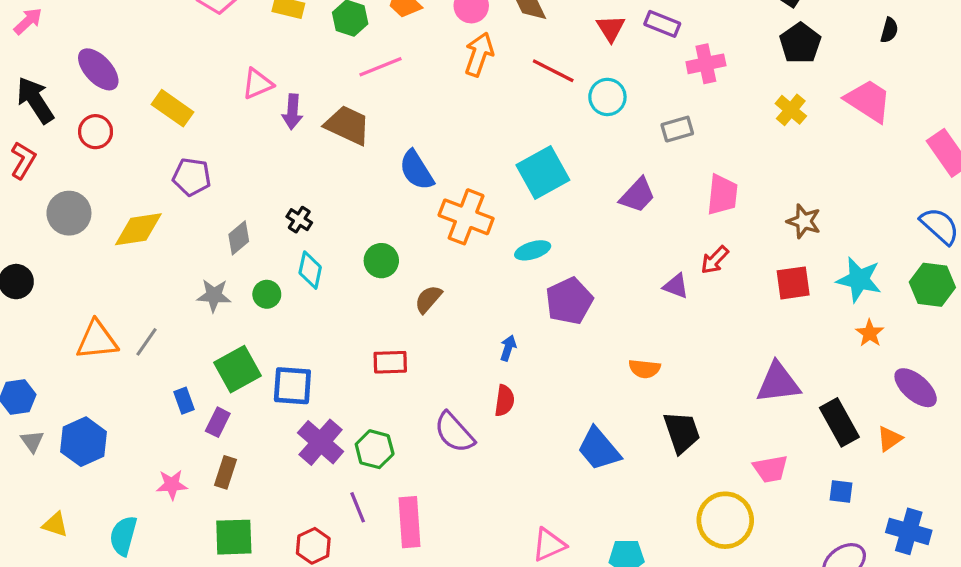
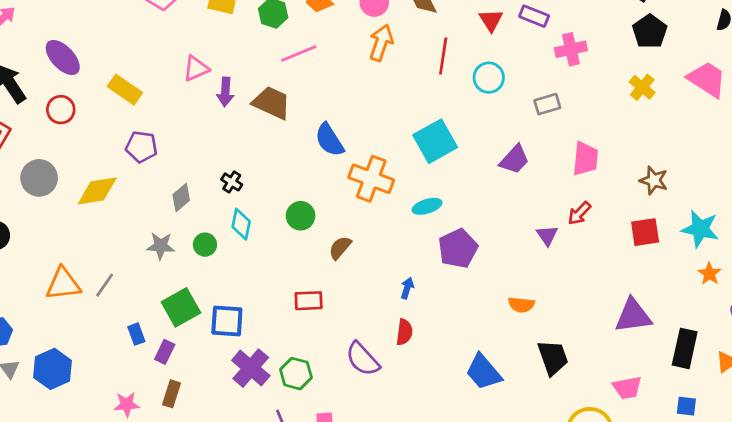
red line: (553, 71) -> (443, 56), turned 72
purple triangle: (676, 286) -> (547, 235), turned 35
black rectangle: (839, 422) -> (685, 348), turned 42

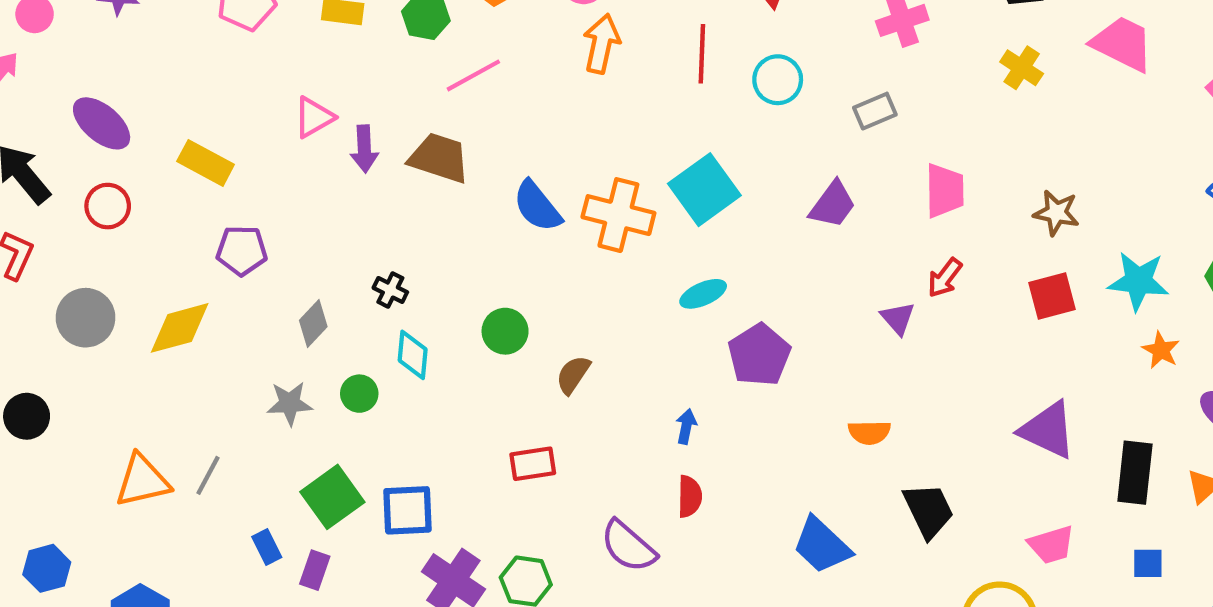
orange cross: (371, 179) -> (618, 215), moved
purple triangle: (633, 316) -> (1048, 430), turned 39

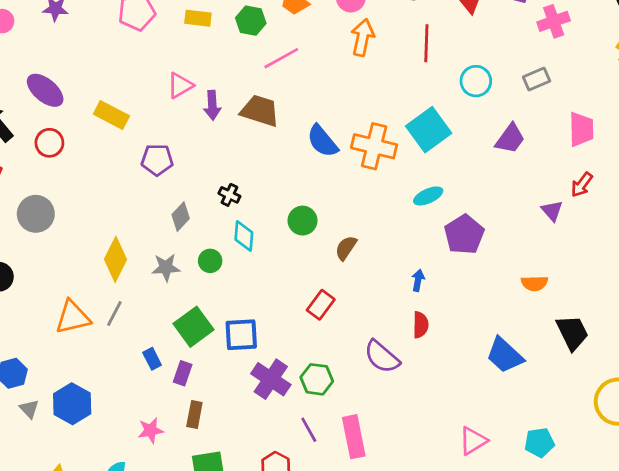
cyan circle: (778, 80) -> (476, 81), moved
purple pentagon: (242, 250) -> (157, 160), moved
yellow diamond: (180, 328) -> (115, 259), moved, turned -48
red rectangle: (533, 464) -> (321, 305), turned -44

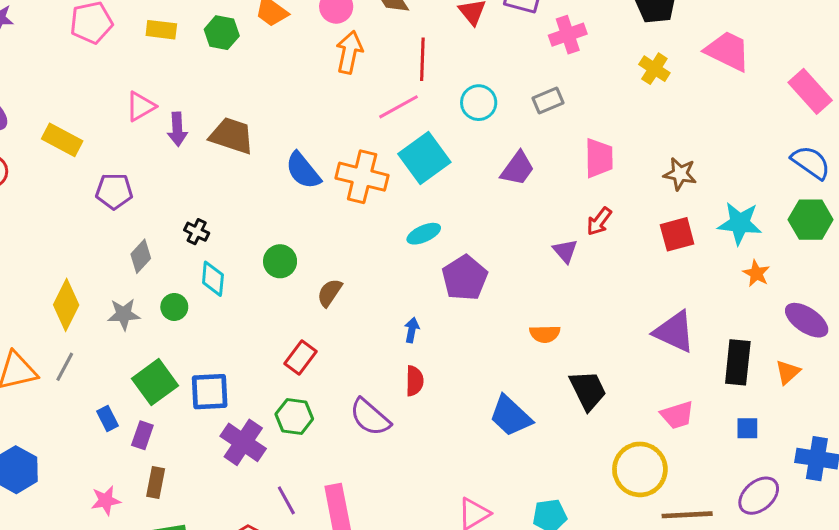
pink line: (281, 58) -> (399, 107), moved
green hexagon: (317, 379) -> (294, 417), moved

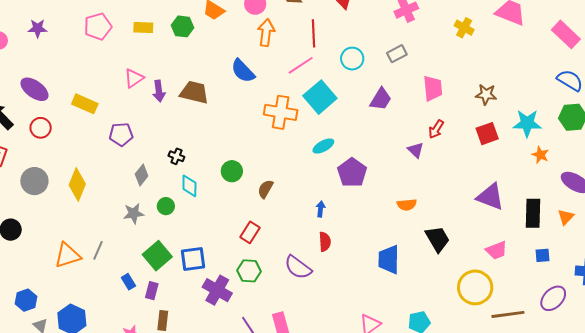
blue semicircle: (303, 171) -> (243, 71), moved
yellow diamond: (66, 305) -> (77, 184), moved
blue trapezoid: (510, 416) -> (389, 259), turned 52

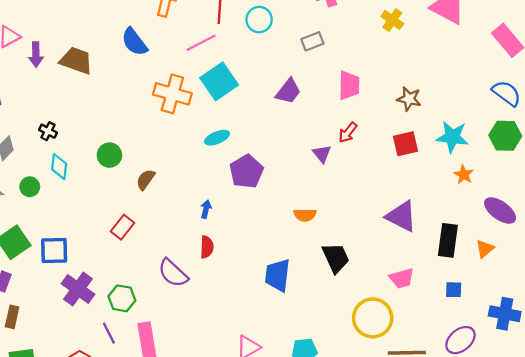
cyan circle: (352, 59) -> (259, 20), moved
green hexagon: (249, 271) -> (122, 298), moved

